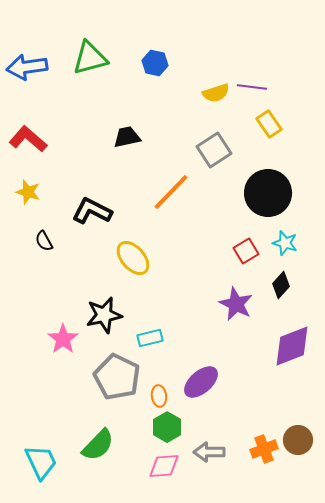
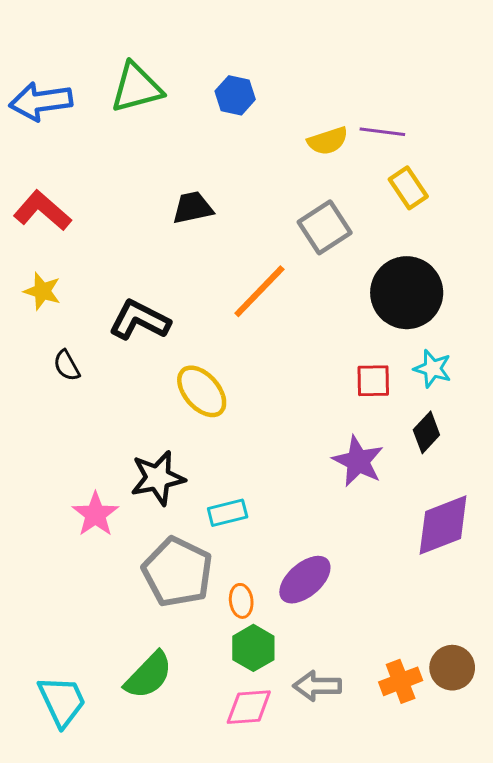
red square: (246, 251) -> (373, 381), turned 30

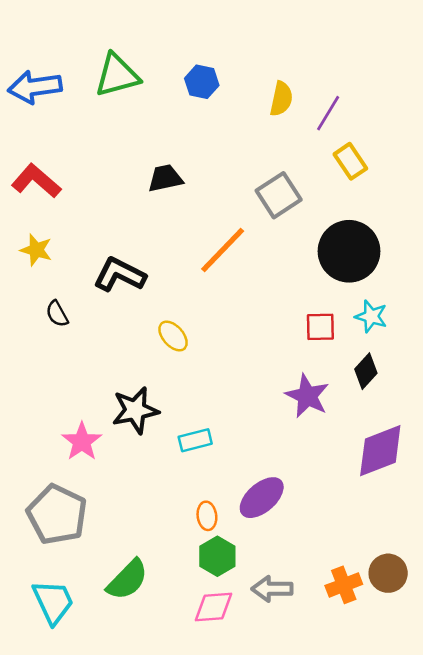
purple line: (382, 132) -> (328, 113), turned -66
yellow semicircle: (328, 141) -> (281, 99), moved, turned -60
yellow ellipse: (202, 391) -> (173, 336), size x0.7
gray pentagon: (177, 572) -> (57, 515), moved

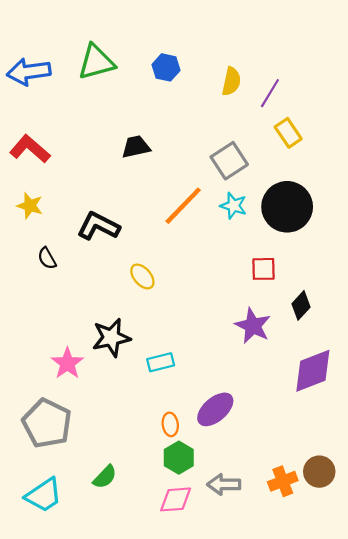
cyan star: (371, 316) -> (233, 206), moved
green semicircle: (127, 580) -> (105, 477), size x0.7
cyan trapezoid: (53, 602) -> (44, 495), turned 81

